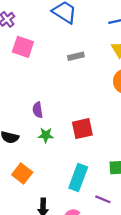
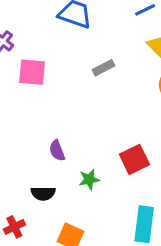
purple semicircle: (38, 110) -> (57, 151), moved

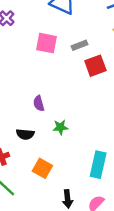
pink square: (32, 72) -> (46, 43), moved
red square: (134, 159) -> (95, 66), moved

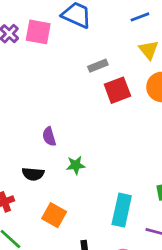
pink square: (46, 43) -> (38, 32), moved

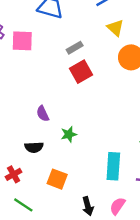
pink square: (38, 32) -> (22, 41), moved
red square: (117, 90) -> (81, 72), moved

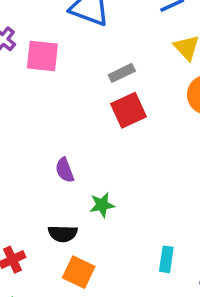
black semicircle: (34, 147) -> (63, 234), moved
cyan rectangle: (113, 166) -> (166, 259), size x0.6

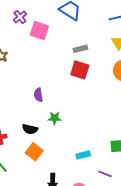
red square: (128, 110) -> (80, 70), turned 30
cyan rectangle: (166, 259) -> (83, 155), turned 56

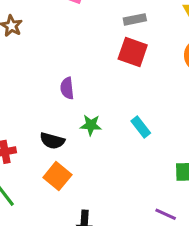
cyan rectangle: (83, 155) -> (141, 127), moved, turned 64

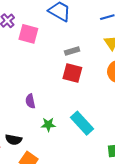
cyan rectangle: (141, 127) -> (82, 123), size x1.6
black semicircle: (52, 141) -> (14, 140), moved

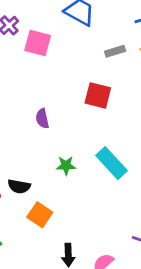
gray rectangle: (72, 51) -> (115, 51), moved
purple semicircle: (30, 101) -> (42, 118), moved

